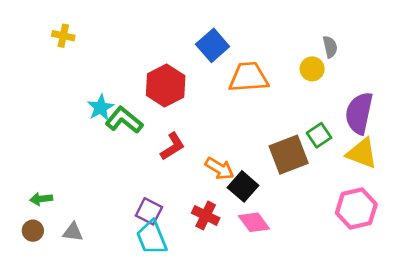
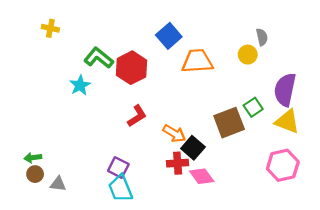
green L-shape: (124, 120) -> (99, 58), moved
red cross: (206, 215) -> (178, 163), moved, turned -30
brown circle: (33, 231) -> (35, 174), moved

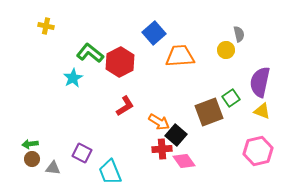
yellow triangle: (287, 121) -> (262, 111), size x0.7
purple square: (118, 167) -> (82, 153), moved

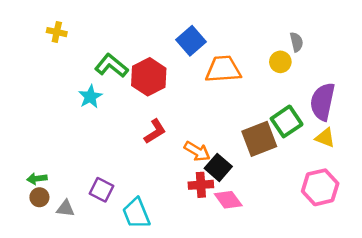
green square: (231, 98) -> (287, 121), size x1.4

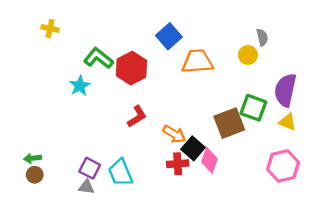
green square: (287, 121) -> (253, 108), turned -36
pink diamond: (228, 200) -> (209, 160), moved, turned 55
gray triangle: (66, 208) -> (86, 187), moved
cyan trapezoid: (136, 213) -> (120, 173), moved

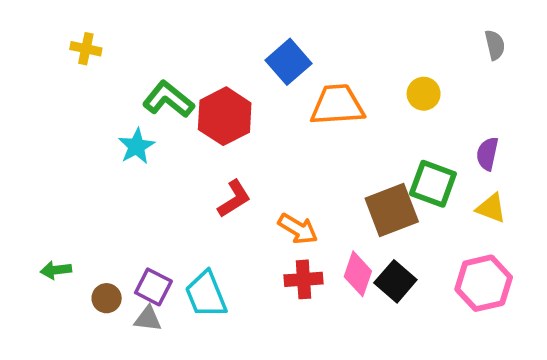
gray semicircle: (262, 37) -> (495, 45), moved
purple semicircle: (285, 90) -> (487, 154), size x0.6
black square: (193, 148) -> (395, 281), moved
brown circle: (35, 175) -> (107, 298), moved

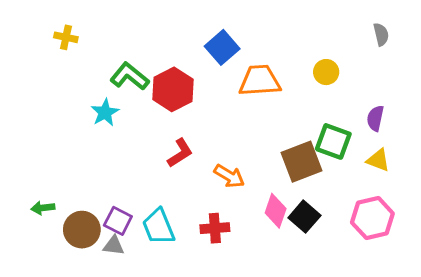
red cross: (304, 279) -> (215, 228), moved
brown circle: (107, 298) -> (82, 230), size x1.6

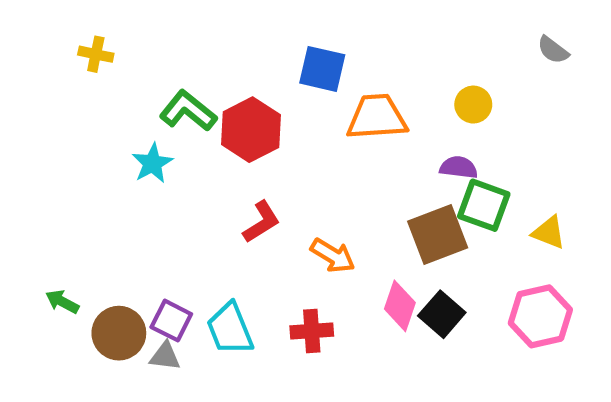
gray semicircle: (381, 34) -> (553, 50), turned 140
blue square: (222, 47) -> (322, 69), turned -36
purple semicircle: (375, 118) -> (459, 167), moved, turned 85
green arrow: (43, 208) -> (62, 302), turned 35

